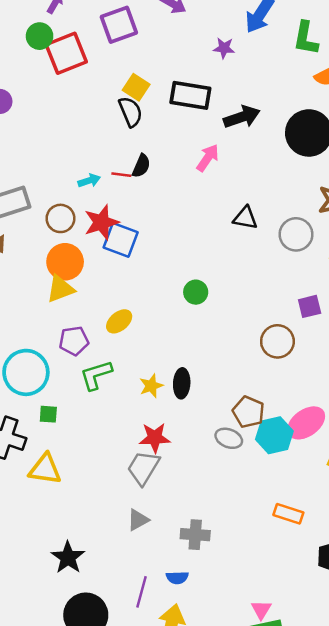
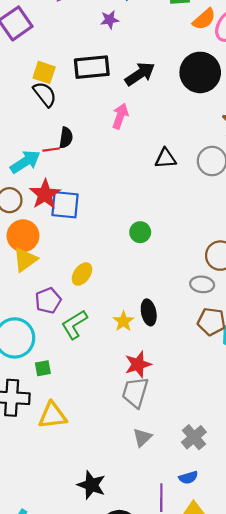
cyan arrow: (89, 181) -> (25, 162), size x1.6
gray ellipse: (229, 438) -> (202, 284), moved
gray cross: (195, 535) -> (194, 437), turned -30

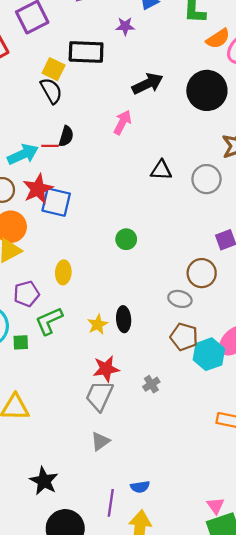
black rectangle: (92, 67) -> (86, 52), moved
yellow ellipse: (82, 274) -> (63, 272), turned -40
green square: (43, 368) -> (21, 342), moved
gray cross: (194, 437) -> (151, 384), moved, size x0.7

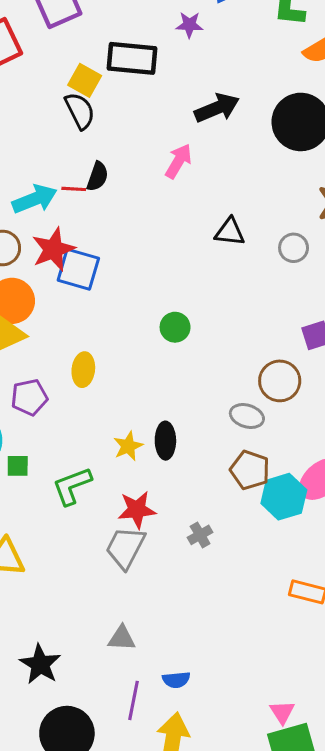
gray circle: (206, 179) -> (294, 248), size x0.7
green L-shape: (49, 321) -> (72, 486), moved
gray triangle: (100, 441) -> (122, 638), moved, turned 36

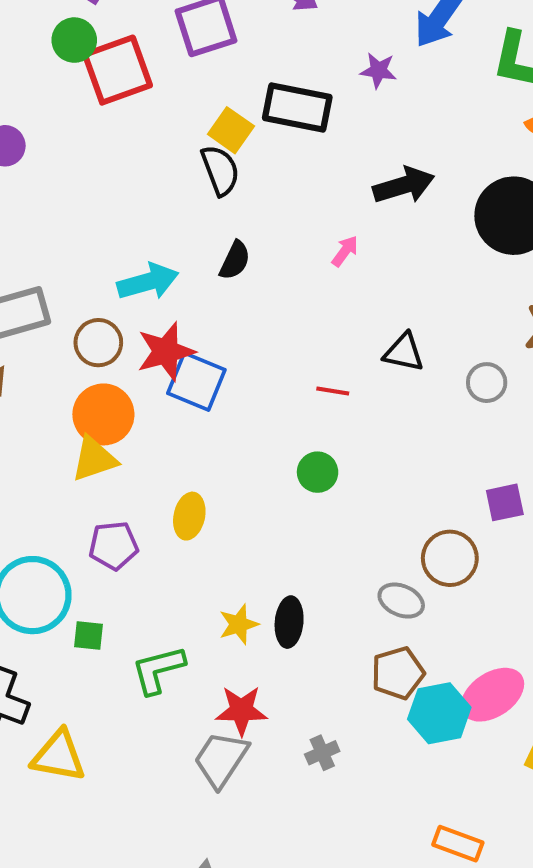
pink arrow: (178, 161) -> (345, 251), size x0.7
red line: (74, 189) -> (333, 391), moved
brown pentagon: (250, 470) -> (398, 673), turned 30

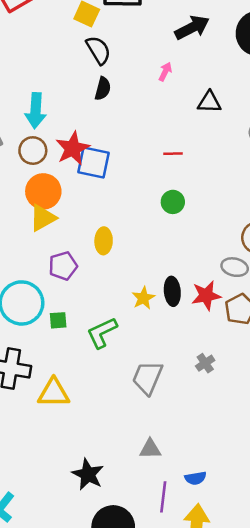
black semicircle: (220, 170) -> (98, 50), moved
cyan arrow: (148, 282) -> (36, 111), moved, turned 120
black triangle: (404, 352) -> (209, 102), moved
red star: (241, 710) -> (206, 295), moved

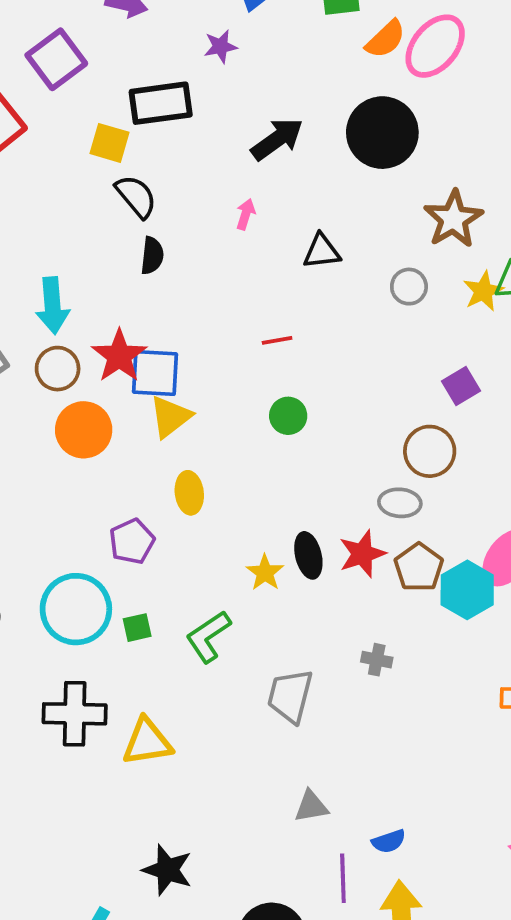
yellow triangle: (43, 218) -> (170, 417), moved
gray cross: (205, 363) -> (377, 660), turned -36
black star: (88, 474) -> (167, 870), moved

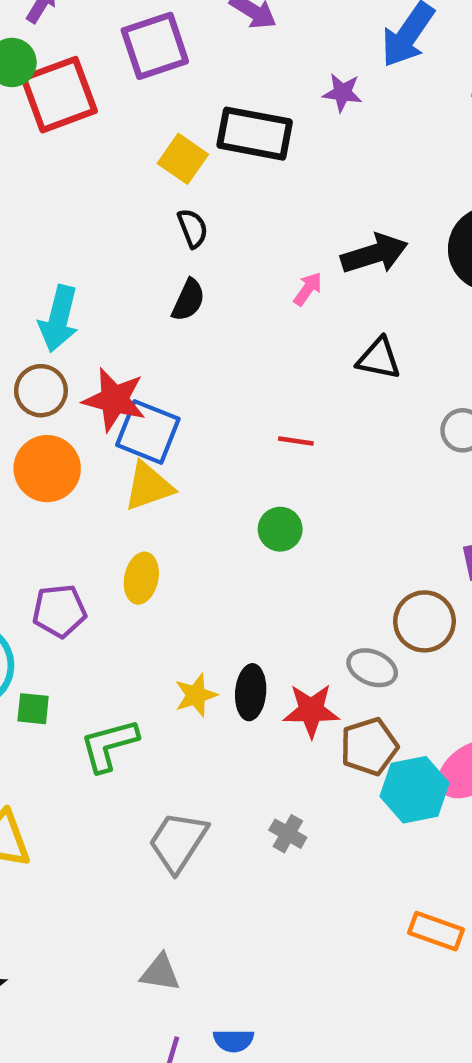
black arrow: (277, 139) -> (374, 254), moved
black semicircle: (136, 196) -> (193, 228), size x0.7
red star: (119, 356) -> (114, 400), turned 30

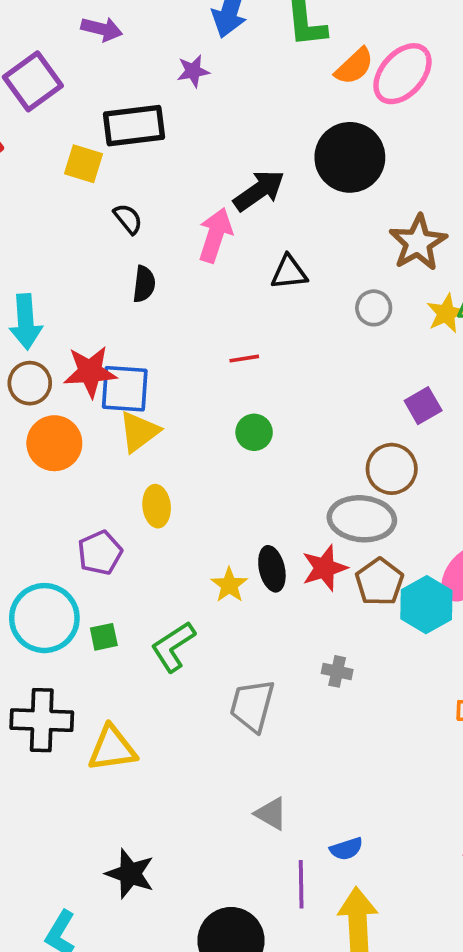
black semicircle: (193, 228) -> (128, 219), moved
pink arrow: (308, 289) -> (215, 235), size x1.8
black semicircle: (188, 300) -> (144, 284), moved
gray ellipse: (372, 668) -> (362, 519), size x1.6
gray triangle: (160, 973) -> (271, 814), turned 39

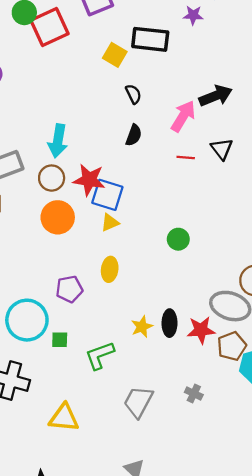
black triangle: (289, 272) -> (222, 149), turned 45
red line: (244, 359) -> (186, 157), moved
yellow triangle: (139, 432) -> (110, 222), size x0.7
yellow triangle: (112, 748) -> (64, 418), moved

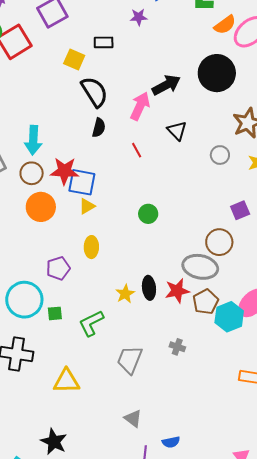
black rectangle: (150, 39) -> (104, 42), size x0.6
black semicircle: (133, 94) -> (94, 92), size x1.8
red line: (186, 157) -> (137, 150), moved, turned 63

